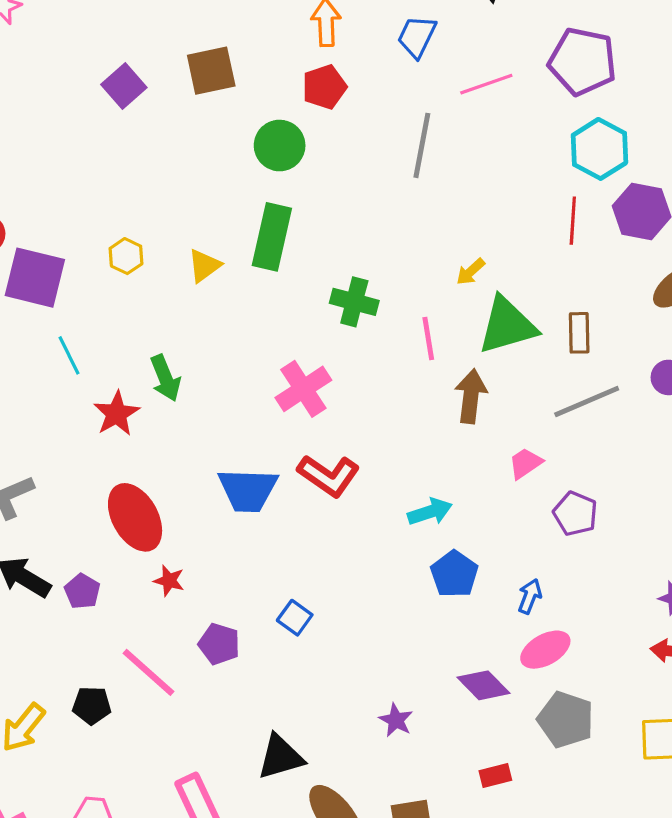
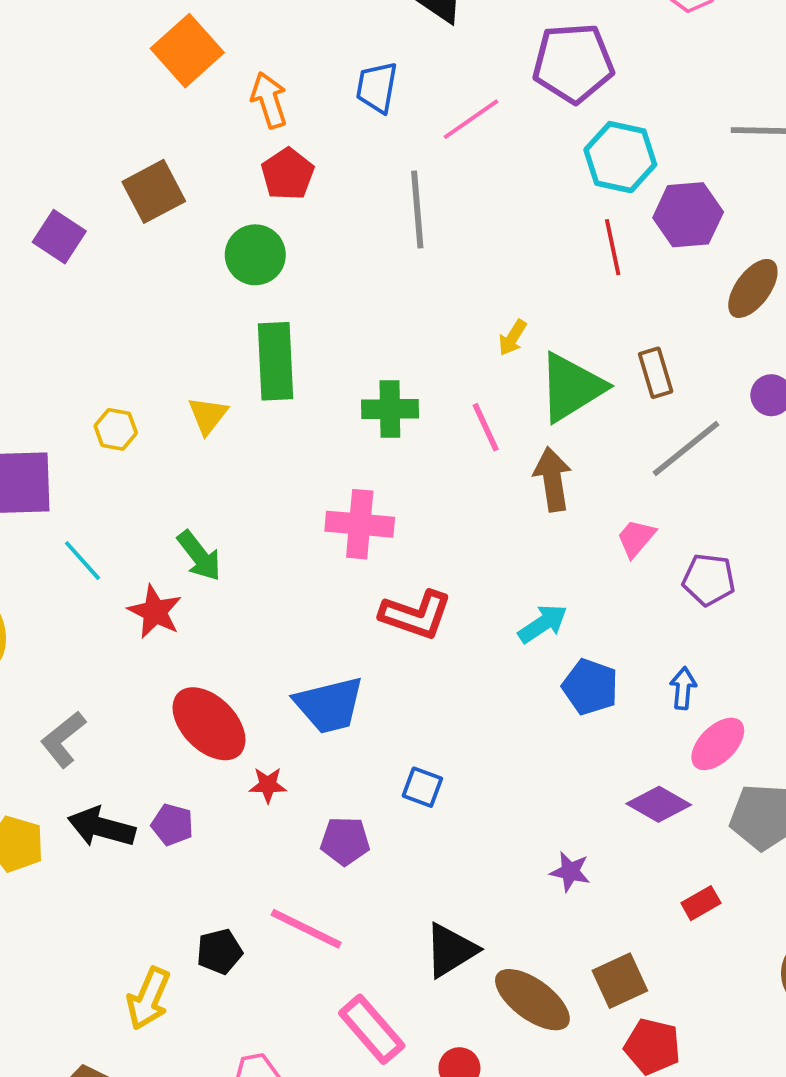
pink cross: (303, 389) -> (360, 524), turned -36
blue trapezoid: (248, 490) -> (329, 705), moved
pink line: (148, 672) -> (306, 929), moved

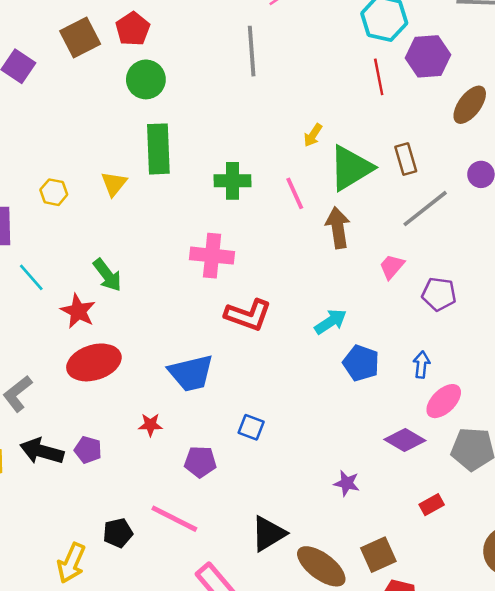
red pentagon: (288, 174) -> (133, 29), moved
red ellipse: (209, 724) -> (94, 362), moved, turned -63

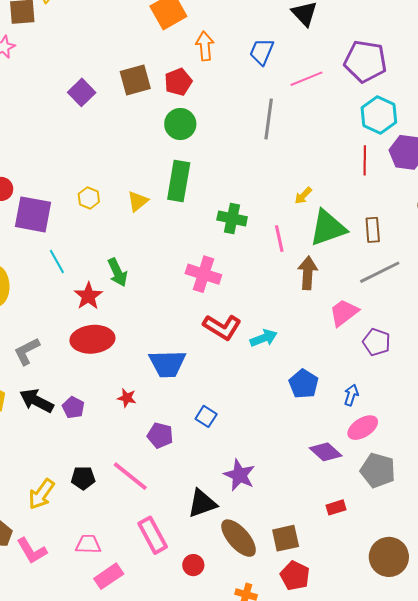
pink trapezoid: (392, 267) -> (344, 313), size x1.4
cyan arrow: (331, 322) -> (264, 338), moved
purple star: (347, 483) -> (239, 475), moved, size x1.5

